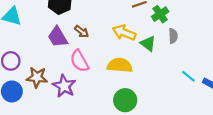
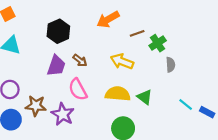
purple trapezoid: (58, 37) -> (56, 66), turned -130
green triangle: (148, 44) -> (145, 97), moved

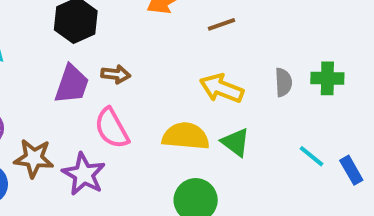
green cross: (158, 43) -> (327, 78), moved, turned 35
brown arrow: (80, 60) -> (116, 74), turned -32
yellow arrow: (122, 61) -> (222, 88), moved
blue rectangle: (207, 112) -> (351, 170), turned 32

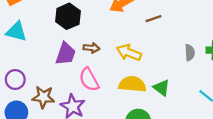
yellow arrow: (222, 88) -> (129, 53), moved

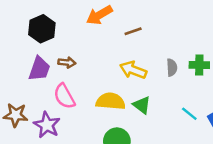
yellow arrow: (129, 53) -> (133, 70), moved

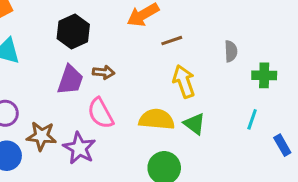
brown line: (133, 31) -> (172, 41), moved
gray semicircle: (172, 68) -> (231, 51), moved
yellow arrow: (133, 70) -> (184, 81), turned 50
cyan line: (189, 114) -> (252, 119), moved, turned 70

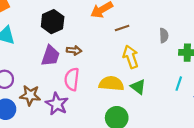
pink semicircle: (101, 113) -> (72, 79), turned 35

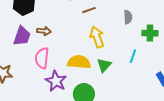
cyan line: (179, 84) -> (133, 56), moved
green triangle: (138, 87) -> (104, 65), turned 35
purple star: (57, 104) -> (56, 81), moved

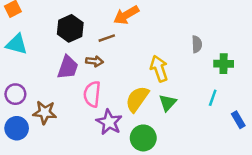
brown line: (89, 10) -> (107, 38), moved
cyan line: (133, 56) -> (213, 98), moved
yellow semicircle: (79, 62) -> (137, 99), turned -60

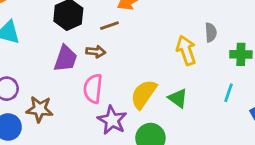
yellow arrow: (159, 69) -> (186, 50), moved
green triangle: (168, 103) -> (178, 98), turned -36

